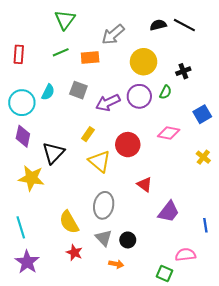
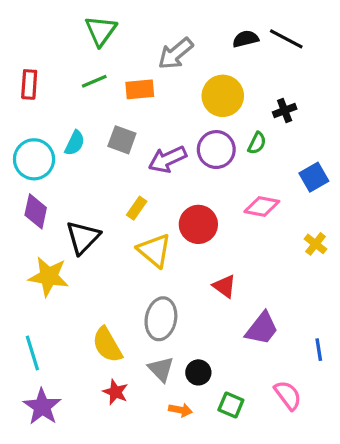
pink semicircle: (185, 255) -> (288, 395), turned 60
green square: (164, 274) -> (231, 405), moved

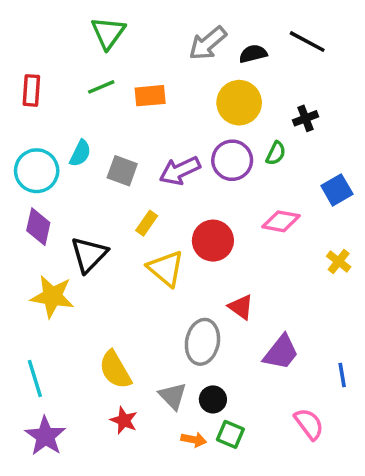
black semicircle: (246, 39) -> (253, 54), moved
gray arrow: (176, 54) -> (208, 43), moved
gray square: (122, 140) -> (122, 171), moved
gray ellipse: (161, 319) -> (202, 342), moved
green square: (231, 405) -> (230, 434), moved

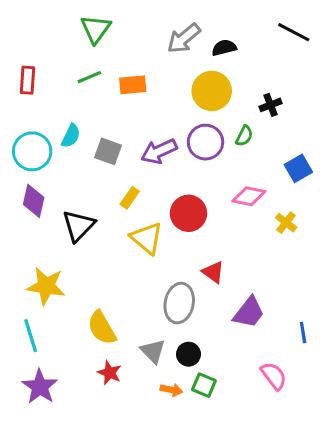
black line: (307, 42) -> (294, 32), moved
yellow cross: (339, 262) -> (286, 223), moved
yellow star: (52, 296) -> (46, 286), moved

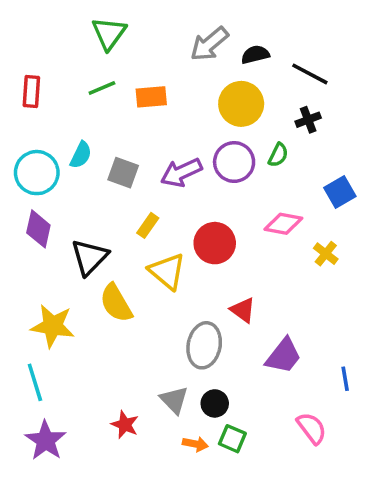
black line: (294, 32) -> (310, 74), moved
yellow semicircle: (102, 328) -> (116, 303), moved

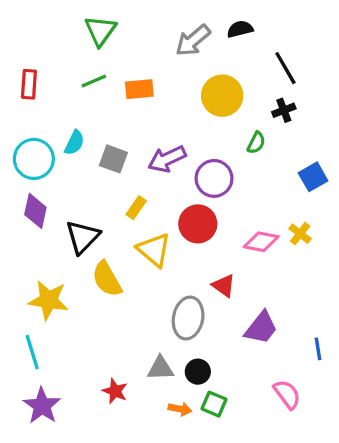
black semicircle: (255, 55) -> (240, 29), moved
black line: (310, 74) -> (285, 68), turned 32
purple circle: (234, 162) -> (214, 178), moved
pink diamond: (283, 224) -> (261, 242), moved
gray triangle: (174, 400) -> (160, 368), turned -48

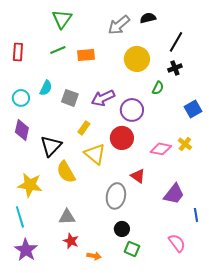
black line: (285, 68) -> (176, 42), turned 60
cyan circle: (34, 159) -> (21, 98), size x0.7
purple trapezoid: (261, 328) -> (174, 194), moved
gray triangle: (160, 368) -> (67, 217), moved
orange arrow: (180, 409) -> (94, 256), moved

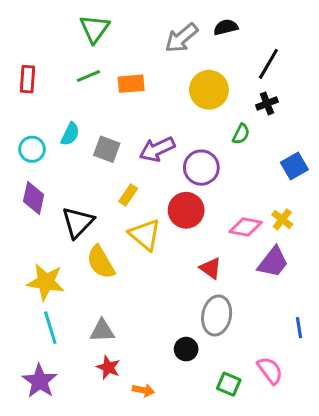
purple trapezoid: (174, 194) -> (273, 262), moved
gray ellipse: (116, 196) -> (217, 315), moved
cyan line: (20, 217) -> (50, 328), moved
green square: (132, 249) -> (229, 384), moved

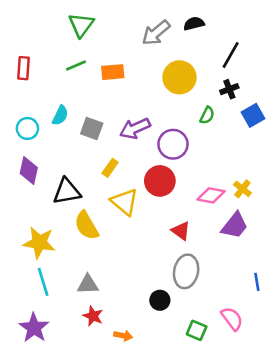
blue square: (294, 166) -> (253, 115), moved
black triangle: (78, 222) -> (67, 191), turned 36

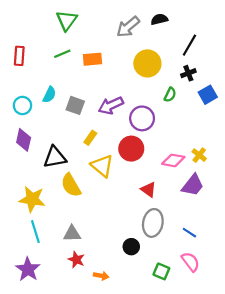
blue line: (257, 282) -> (189, 233), moved, turned -48

